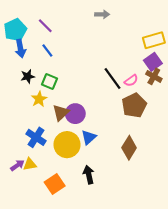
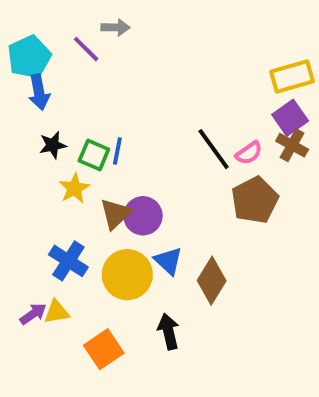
gray arrow: (102, 14) -> (115, 27), moved
blue line: (47, 51) -> (117, 151), moved, turned 48
blue triangle: (89, 137) -> (168, 261), turned -35
brown diamond: (129, 148) -> (212, 281), moved

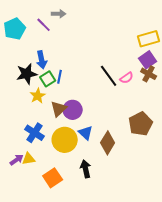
blue arrow: (39, 92) -> (42, 60), moved
black star: (53, 145) -> (27, 74), size x1.5
green square: (94, 155) -> (48, 79), turned 35
brown pentagon: (255, 200) -> (141, 124), moved

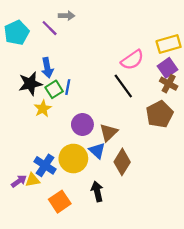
pink semicircle: (127, 78) -> (132, 60), moved, size x1.5
brown triangle: (59, 109) -> (109, 132), moved
brown pentagon: (141, 124) -> (160, 114), moved
blue cross: (35, 133) -> (45, 165), moved

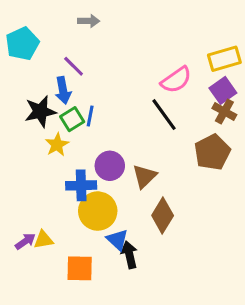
purple line: (50, 28) -> (74, 66), moved
blue triangle: (97, 151) -> (117, 240), moved
blue cross: (45, 165) -> (81, 185), moved, turned -35
orange square: (60, 202) -> (80, 268), turned 35

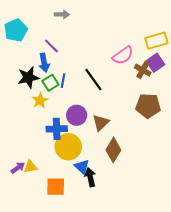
brown cross: (224, 111) -> (143, 70), moved
black line: (164, 115) -> (93, 80), moved
brown pentagon: (212, 152) -> (148, 106), turned 30

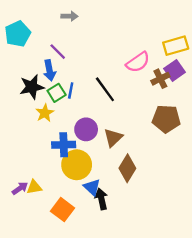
brown cross: (143, 70) -> (160, 79), turned 35
orange square: (56, 187) -> (62, 210), turned 36

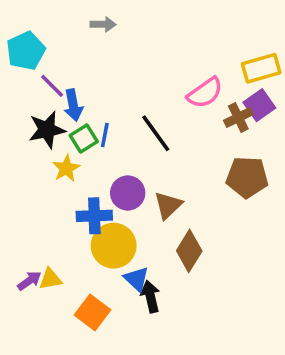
purple line: (58, 52) -> (52, 86), moved

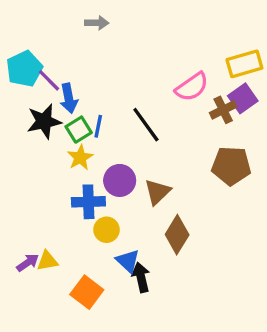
cyan pentagon: (26, 51) -> (24, 69), moved
yellow star: (66, 168) -> (80, 157), moved
yellow circle: (114, 246) -> (107, 230), size x0.6

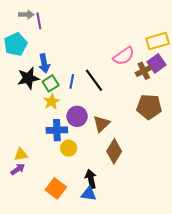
gray arrow: (97, 23) -> (26, 15), moved
purple line: (49, 80) -> (39, 21), moved, turned 35
blue line: (98, 126) -> (72, 81), moved
yellow triangle: (47, 261) -> (21, 154), moved
blue triangle: (128, 261) -> (89, 194), moved, turned -35

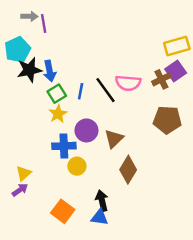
pink semicircle: (124, 56) -> (128, 83), moved, turned 40
black star: (28, 78) -> (29, 70), moved
yellow triangle: (21, 154) -> (23, 173), turned -32

